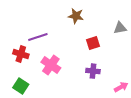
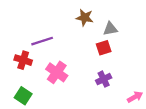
gray triangle: (120, 28) -> (110, 29), moved
purple cross: (93, 71) -> (104, 79), turned -32

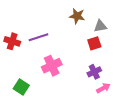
red cross: (23, 60) -> (12, 41), moved
pink cross: (57, 72) -> (52, 66), turned 30
pink arrow: (135, 97) -> (103, 88), moved

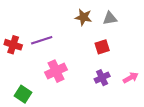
gray triangle: (100, 26) -> (110, 18), moved
pink arrow: (103, 88) -> (131, 78), moved

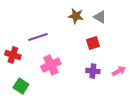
gray triangle: (110, 18) -> (100, 17), turned 40
red cross: (13, 45) -> (13, 55), moved
purple cross: (102, 78) -> (93, 71), turned 32

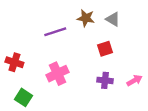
purple line: (38, 37) -> (55, 32), moved

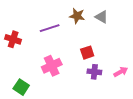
red square: (105, 49) -> (87, 53), moved
red cross: (14, 62) -> (13, 39), moved

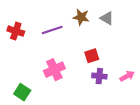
red cross: (13, 39) -> (16, 31), moved

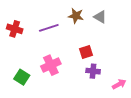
pink arrow: (127, 76) -> (119, 84), moved
green square: (22, 92) -> (22, 77), moved

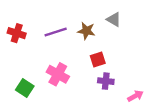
brown star: (76, 16) -> (86, 31), moved
pink cross: (51, 65) -> (58, 74), turned -36

